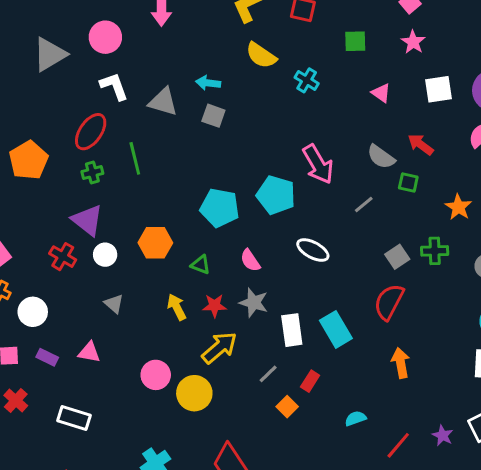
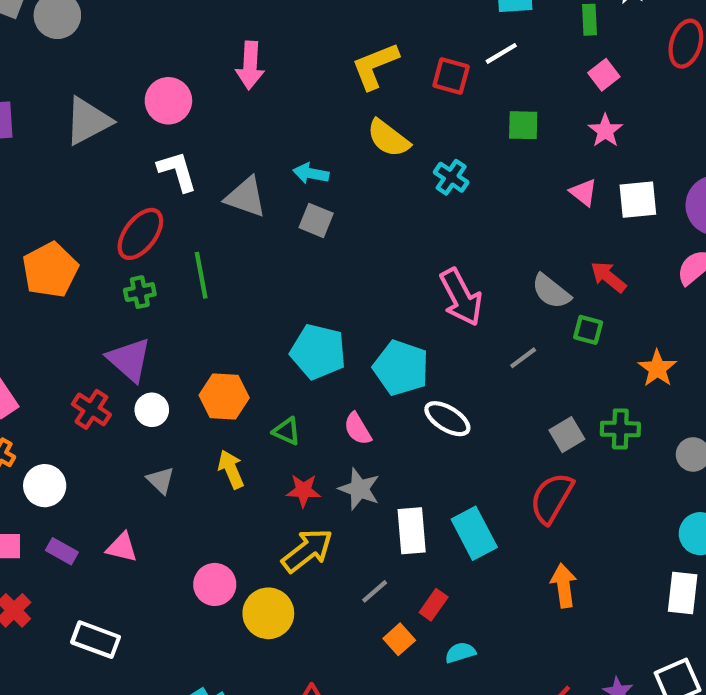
pink triangle: (381, 93) -> (583, 192), moved
cyan pentagon: (276, 195) -> (401, 368), moved
yellow arrow: (177, 307) -> (231, 469), moved
cyan semicircle: (355, 418) -> (460, 653), moved

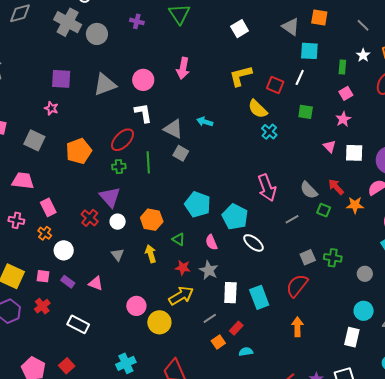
white line: (501, 53) -> (300, 77), turned -42
yellow semicircle: (388, 138) -> (258, 109), moved
gray square: (316, 220) -> (181, 153), moved
orange star: (657, 368) -> (355, 205), moved, turned 30

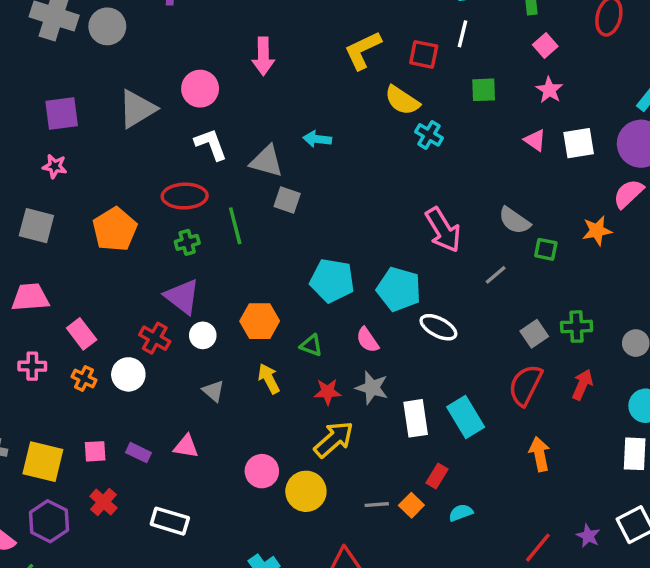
red ellipse: (123, 140) -> (185, 196), turned 55
red arrow: (336, 187) -> (582, 385), moved, turned 78
white circle: (64, 250) -> (128, 374), moved
gray line: (210, 318) -> (377, 505), moved, turned 40

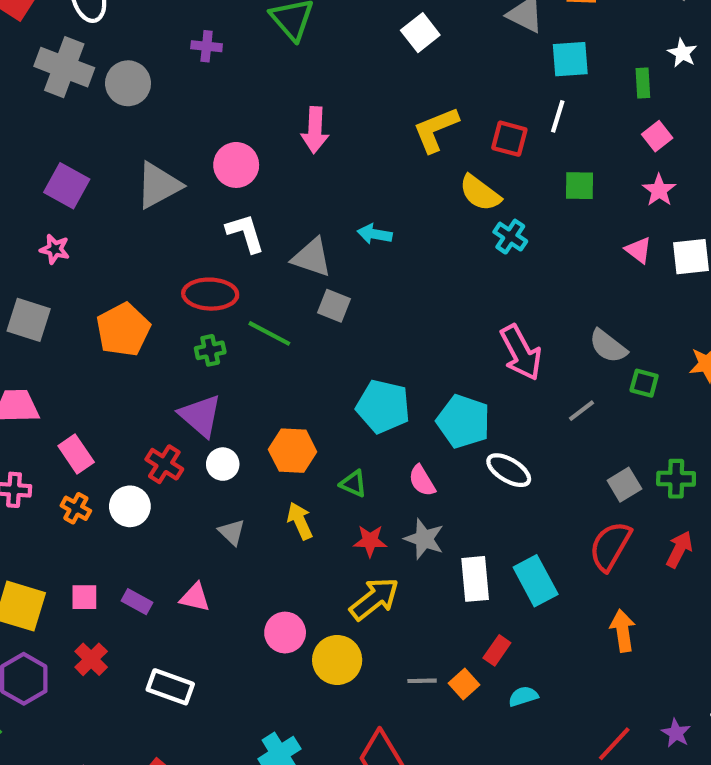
purple square: (62, 114) -> (67, 186), turned 33
green line: (235, 226) -> (269, 333), turned -51

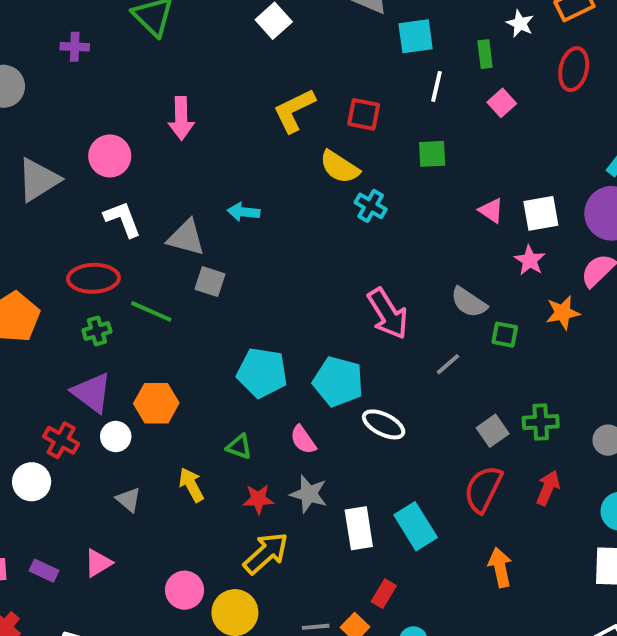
white line: (558, 116) -> (436, 86), moved
pink star: (659, 190) -> (530, 260), moved
orange hexagon: (293, 451) -> (156, 403), moved
pink triangle: (195, 597) -> (98, 563), turned -40

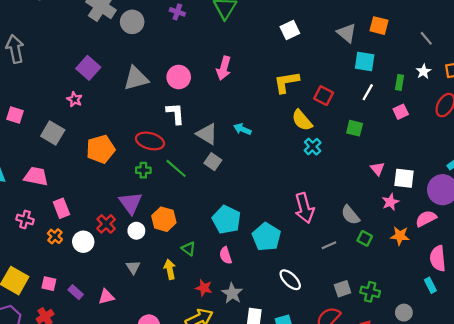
white ellipse: (384, 424) -> (290, 280), moved
pink semicircle: (303, 440) -> (226, 255), moved
green triangle: (239, 447) -> (189, 249), moved

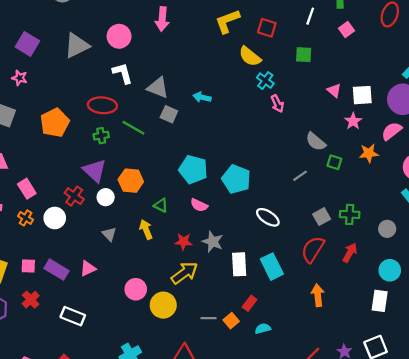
cyan arrow: (242, 129) -> (202, 97), moved
pink arrow: (304, 208) -> (277, 104), moved, size x0.6
pink semicircle: (226, 255) -> (199, 205), turned -35
purple rectangle: (76, 292) -> (57, 270), size x1.5

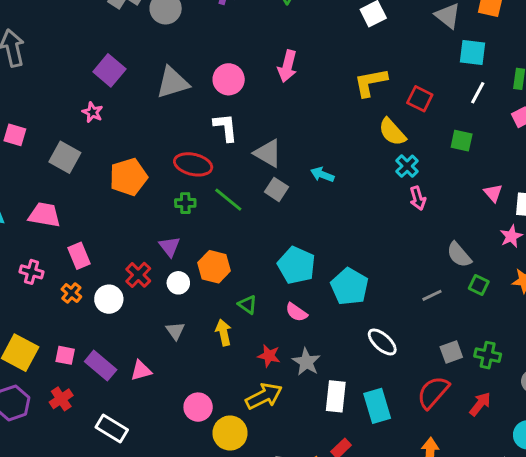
purple triangle: (95, 171) -> (170, 247), size x0.7

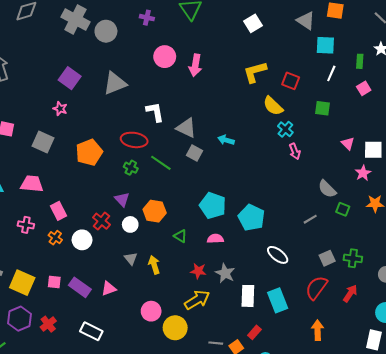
pink circle: (229, 79) -> (165, 57), moved
green cross: (185, 203) -> (131, 168), turned 32
pink semicircle: (296, 312) -> (215, 239), turned 147
yellow arrow: (223, 332) -> (154, 265), moved
red cross: (61, 399) -> (48, 324), moved

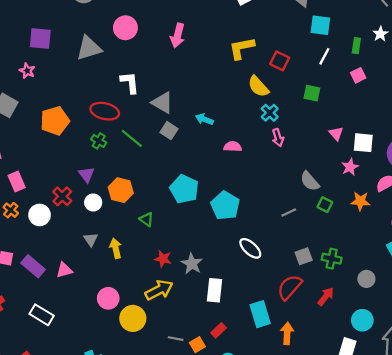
pink circle: (165, 57) -> (125, 28), moved
purple square: (70, 78) -> (40, 39), turned -35
pink semicircle: (215, 239) -> (233, 147), moved
cyan rectangle: (278, 300) -> (260, 314), moved

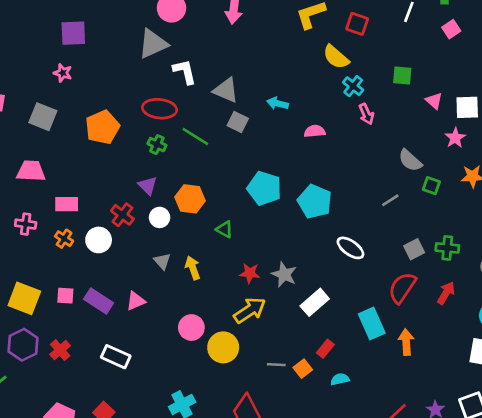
gray triangle: (89, 48) -> (153, 44), moved
green square: (312, 93) -> (402, 76), moved
pink rectangle: (17, 182) -> (67, 204), turned -60
white rectangle: (214, 290) -> (315, 302), turned 50

